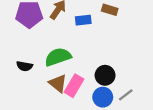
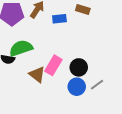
green semicircle: (58, 57) -> (21, 48), moved
pink rectangle: (74, 86) -> (53, 65), moved

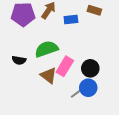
green semicircle: (21, 48) -> (46, 49), moved
gray line: (97, 85) -> (77, 93), moved

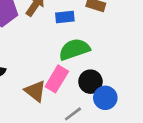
green semicircle: (46, 49) -> (74, 49), moved
blue circle: (88, 88) -> (105, 98), moved

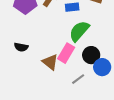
green semicircle: (74, 49) -> (79, 31), turned -30

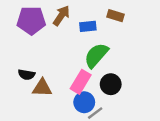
brown triangle: (50, 62) -> (42, 88), moved, turned -36
blue circle: (102, 67) -> (84, 102), moved

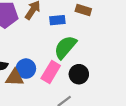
blue circle: (84, 102) -> (26, 69), moved

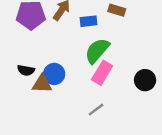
pink rectangle: (51, 72) -> (102, 73), moved
black circle: (79, 74) -> (145, 80), moved

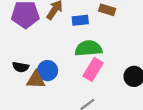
green semicircle: (97, 51) -> (88, 48), turned 44

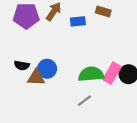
green semicircle: (88, 48) -> (91, 74), moved
pink rectangle: (93, 69) -> (112, 73), moved

